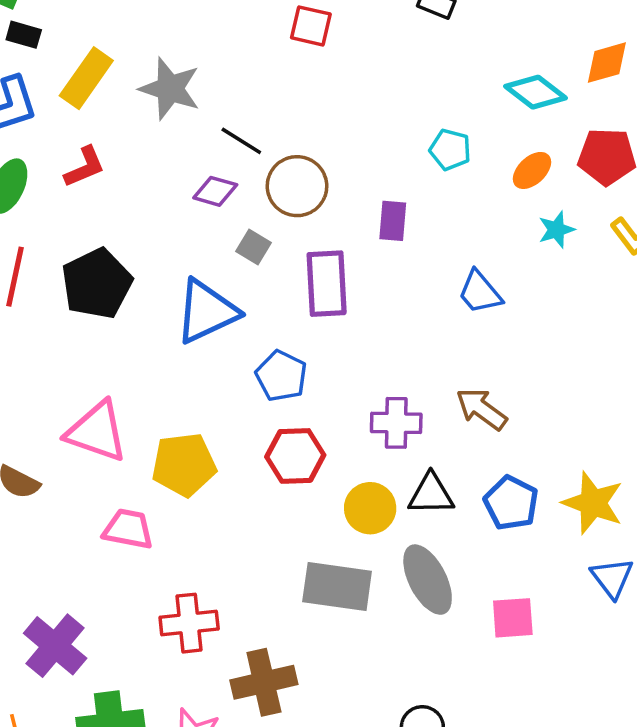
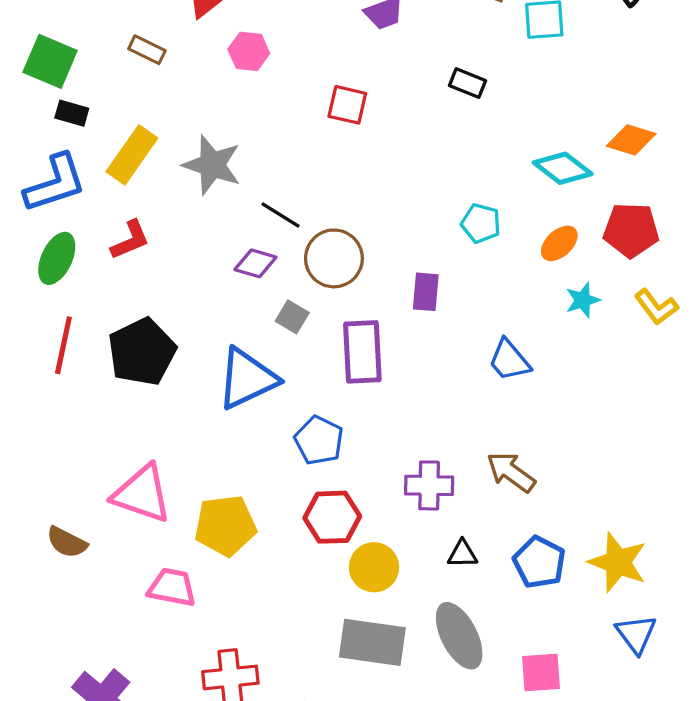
orange diamond: (607, 63) -> (631, 140), turned 33
black triangle: (431, 494) -> (462, 554), size x0.7
yellow circle: (370, 508) -> (374, 567), moved

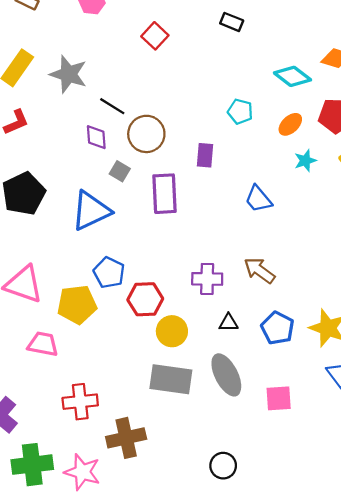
red square: (347, 105) -> (155, 36), turned 30
purple diamond: (255, 263) -> (96, 137), turned 70
blue pentagon: (319, 440) -> (109, 273), moved

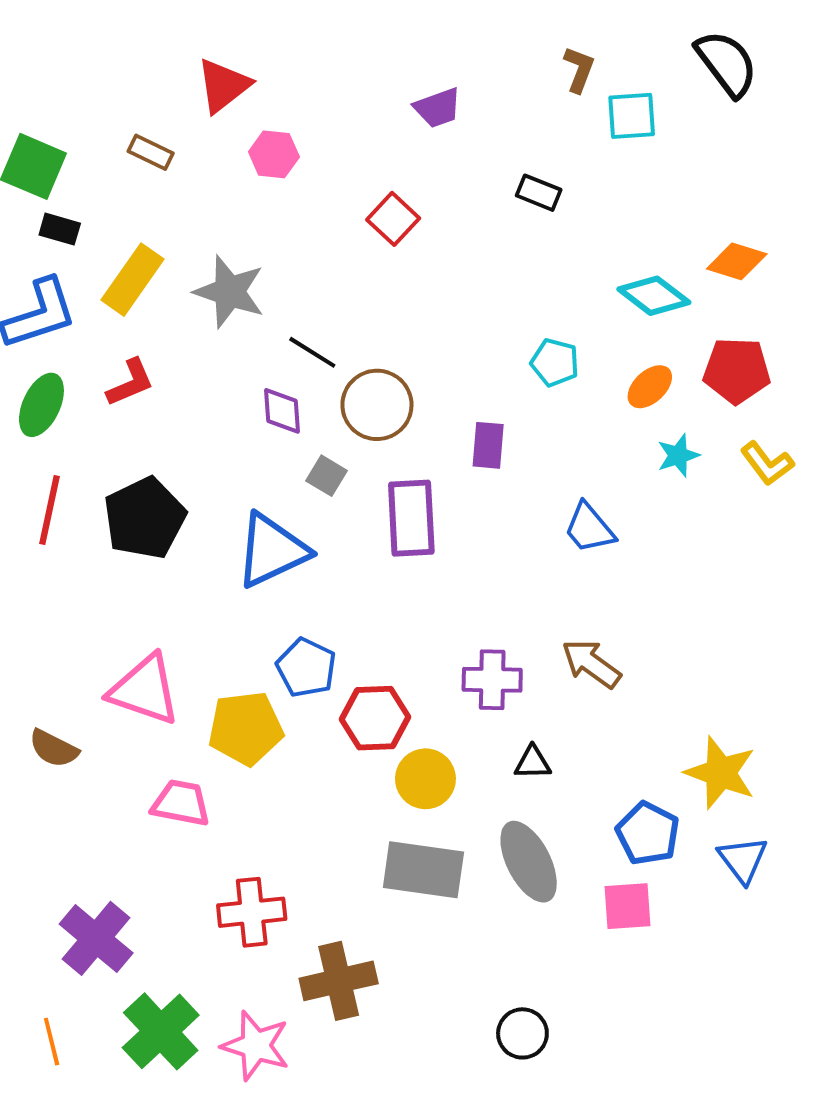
blue pentagon: (278, 328) -> (648, 833), moved
green cross: (32, 465) -> (161, 1031), turned -36

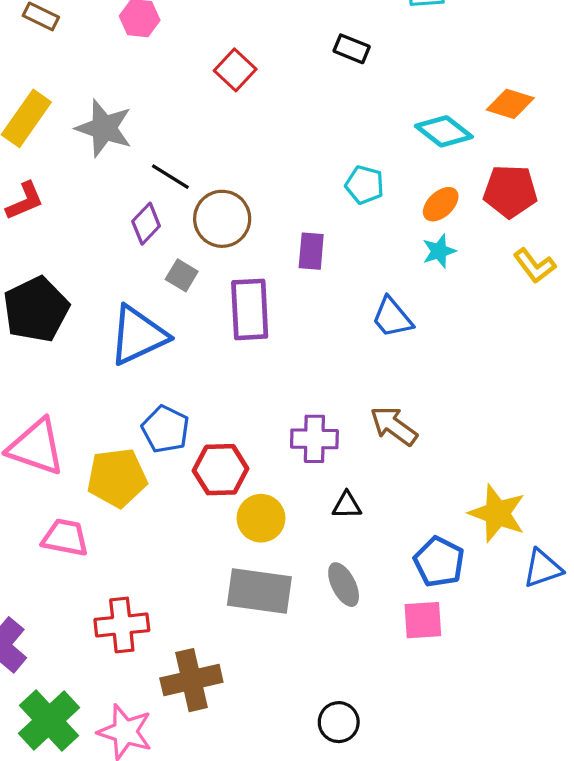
purple diamond: (282, 411) -> (146, 224), turned 48
cyan star: (678, 455) -> (439, 251), moved
blue triangle: (743, 860) -> (543, 568), moved, turned 48
gray ellipse: (529, 862) -> (344, 585), size x0.7

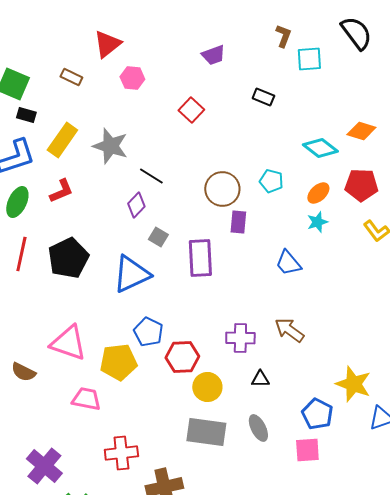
brown circle: (222, 219) -> (222, 189), moved

